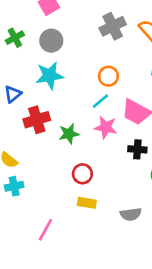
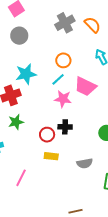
cyan star: (50, 76) -> (26, 74), moved
green star: (69, 134) -> (16, 122), moved
black cross: (137, 149) -> (65, 127), moved

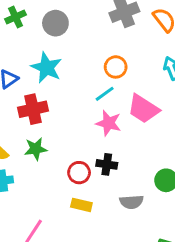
cyan star: (26, 74) -> (46, 68), moved, turned 30
gray semicircle: (85, 163) -> (131, 202), moved

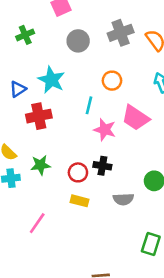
gray circle: (55, 23) -> (78, 41), moved
cyan line: (105, 94) -> (89, 105), moved, turned -42
green star: (36, 149) -> (41, 165), moved

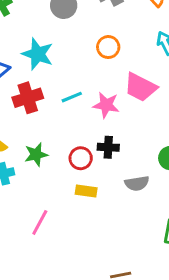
cyan line: (89, 105) -> (72, 97), moved, turned 60

